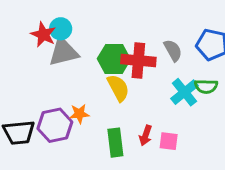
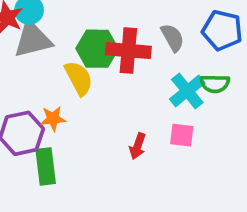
yellow semicircle: (118, 88) -> (79, 78), moved
pink square: (169, 141) -> (182, 135), moved
green rectangle: (115, 143) -> (46, 166), moved

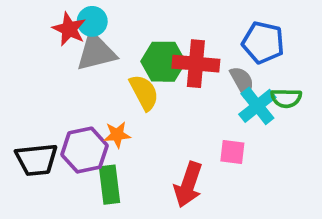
blue pentagon: (222, 30) -> (263, 43), moved
gray semicircle: (173, 38) -> (242, 81), moved
pink square: (182, 135) -> (232, 152), moved
red arrow: (138, 146) -> (188, 185), moved, size x1.6

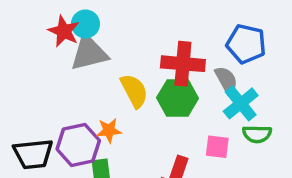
green hexagon: (163, 62) -> (178, 98), moved
green semicircle: (286, 98) -> (257, 134), moved

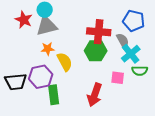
red star: (64, 31) -> (24, 20), moved
yellow semicircle: (134, 91) -> (65, 62), moved
orange star: (109, 130) -> (48, 49), moved

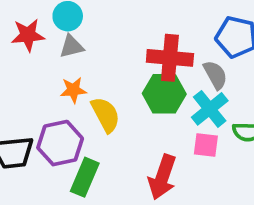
red star: (24, 20) -> (28, 35), turned -30
gray triangle: (47, 26) -> (71, 46), size x0.6
cyan cross: (131, 54) -> (210, 109), moved
green rectangle: (54, 95) -> (85, 177), turned 30

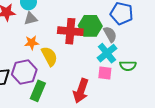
red cross: (170, 58) -> (70, 31), moved
green hexagon: (164, 94) -> (90, 26), moved

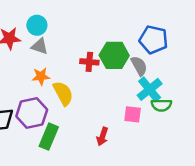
gray triangle: (31, 19) -> (40, 46), turned 32
red cross: (70, 31) -> (89, 62), size x0.6
cyan cross: (107, 53) -> (150, 89), moved
red arrow: (81, 91) -> (102, 137), size x0.6

